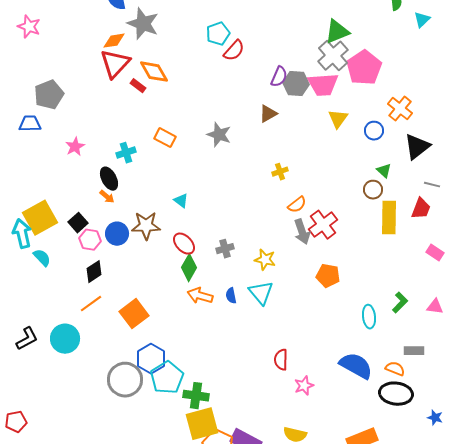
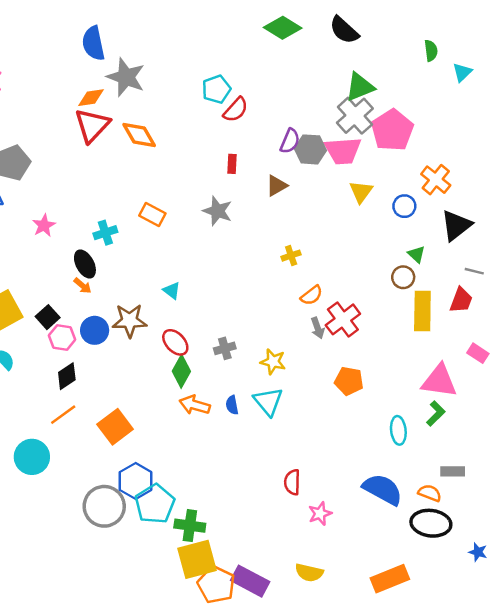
red rectangle: (138, 86) -> (232, 164), moved, turned 56
gray arrow: (302, 232) -> (318, 328), size x0.7
pink triangle: (435, 307) -> (439, 381), moved, size x1.8

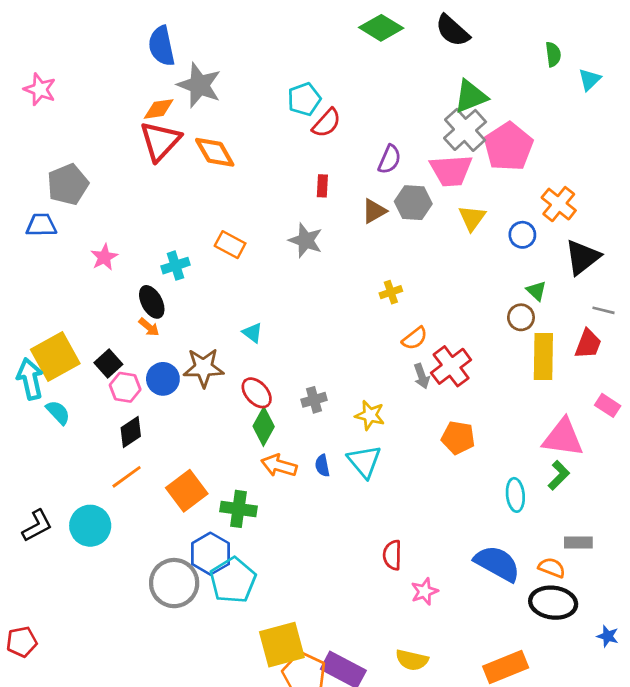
gray hexagon: (310, 149) -> (413, 203), moved
green cross: (190, 526) -> (238, 509), moved

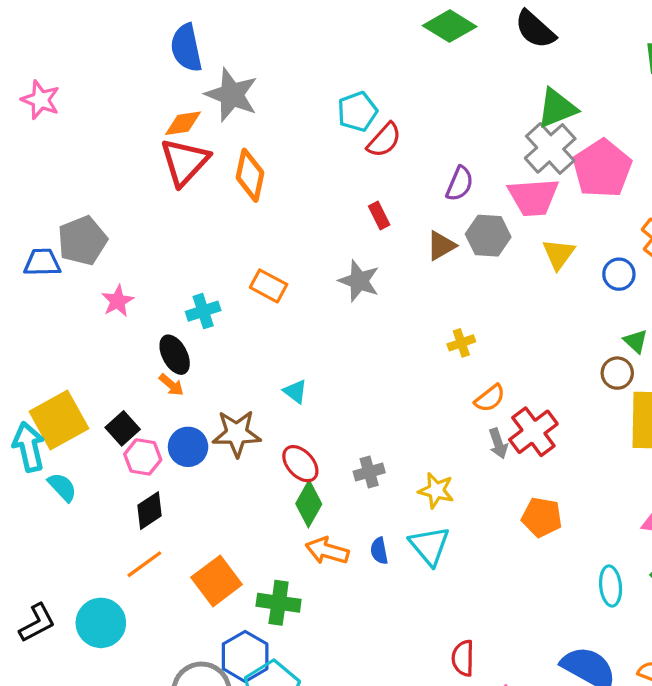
orange diamond: (215, 152) -> (250, 175), turned 42
gray pentagon: (68, 184) -> (82, 241), moved
red rectangle: (322, 186) -> (379, 215), turned -30

